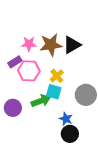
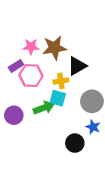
black triangle: (72, 45) -> (77, 66), moved
yellow cross: (57, 76) -> (61, 81), turned 32
blue star: (66, 119) -> (93, 127), moved

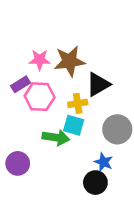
green arrow: (44, 108) -> (56, 138), turned 30
purple circle: (14, 115) -> (18, 163), moved
blue star: (93, 127) -> (104, 162), moved

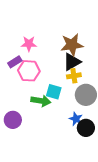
brown star: (70, 61) -> (72, 45), moved
yellow cross: (78, 103) -> (74, 76), moved
black circle: (95, 183) -> (86, 128), moved

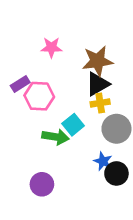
pink star: (29, 44) -> (51, 47), moved
cyan square: (54, 92) -> (73, 125), turned 35
purple circle: (13, 120) -> (42, 184), moved

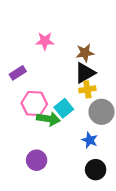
brown star: (97, 61) -> (85, 53), size x0.7
pink hexagon: (39, 96) -> (34, 104), moved
black circle: (116, 173) -> (96, 170), moved

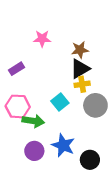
pink hexagon: (34, 104) -> (18, 106), moved
green arrow: (48, 119) -> (33, 121), moved
blue star: (90, 140) -> (63, 145), moved, size x1.5

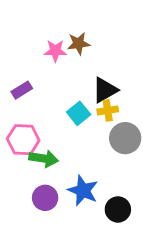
brown star: (80, 50) -> (79, 43), moved
cyan square: (60, 102) -> (79, 113), moved

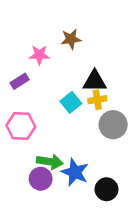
pink star: (55, 51) -> (39, 55), moved
black triangle: (105, 90) -> (95, 81), turned 30
green arrow: (44, 159) -> (50, 162), moved

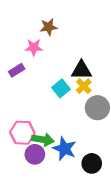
brown star: (71, 39) -> (49, 27), moved
yellow cross: (97, 100) -> (84, 86), turned -35
pink hexagon: (21, 126) -> (22, 133), moved

